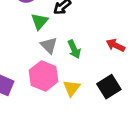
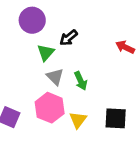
red arrow: (116, 45) -> (125, 47), moved
black square: (109, 87) -> (116, 118), turned 35

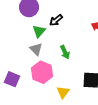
gray triangle: (55, 77) -> (36, 49), moved
yellow triangle: (78, 120) -> (63, 92), moved

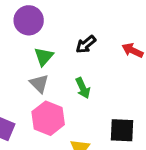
black arrow: (56, 20) -> (86, 44), moved

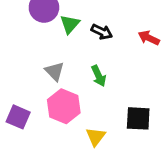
black arrow: (86, 44) -> (102, 32), turned -115
green triangle: (44, 56) -> (70, 24), moved

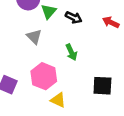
gray triangle: (55, 71) -> (34, 37), moved
yellow triangle: (96, 137) -> (58, 100), moved, turned -42

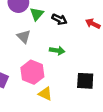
green arrow: (71, 52) -> (57, 51), turned -56

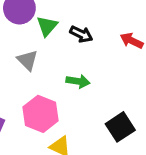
black square: (85, 81) -> (120, 127), turned -36

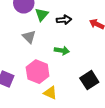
black arrow: (81, 34) -> (64, 20), turned -32

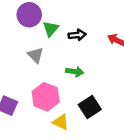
black square: (89, 80) -> (90, 107), moved

